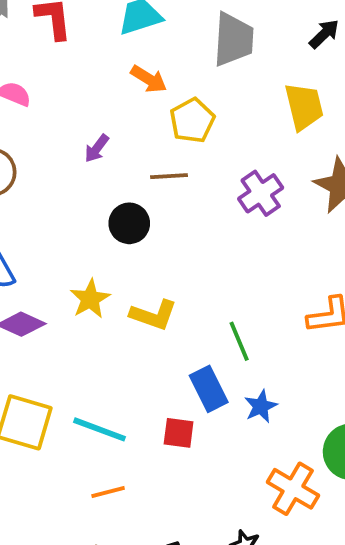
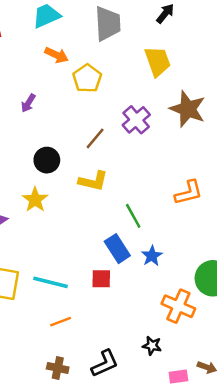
brown line: (169, 176) -> (95, 138), moved, turned -40
black circle: (129, 223) -> (47, 160), moved
yellow L-shape: (154, 315) -> (93, 181), moved

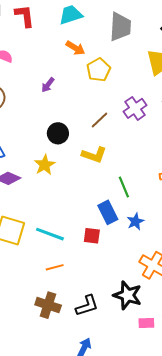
black star: (152, 346) -> (127, 295), size x1.8
brown cross: (58, 368) -> (48, 305), size x1.4

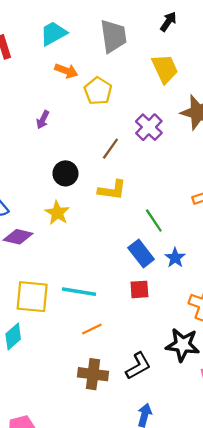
red square: (92, 236) -> (139, 289), moved

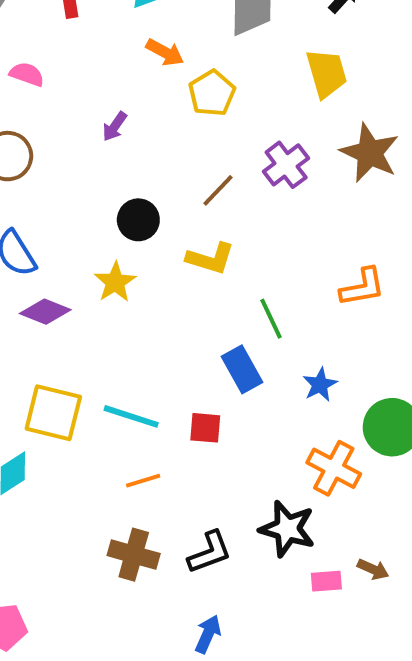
blue star: (175, 258) -> (320, 385), moved
red square: (139, 289) -> (205, 428), moved

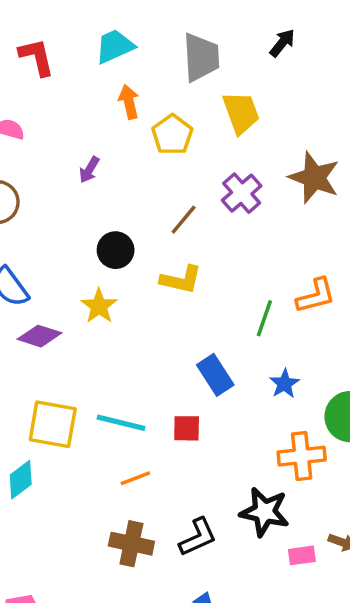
orange arrow: (165, 52) -> (129, 102), turned -128
yellow trapezoid: (327, 73) -> (241, 113), moved
green line: (271, 319) -> (264, 318), moved, turned 48
orange cross: (334, 468) -> (302, 456), turned -30

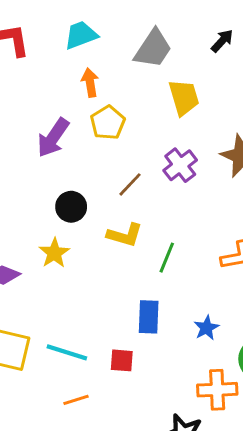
gray trapezoid: (201, 57) -> (153, 49), turned 33
yellow pentagon: (172, 135) -> (108, 123), moved
purple arrow: (89, 170) -> (53, 138), size x1.8
green line: (264, 318) -> (167, 258), moved
blue rectangle: (215, 375) -> (149, 317), turned 32

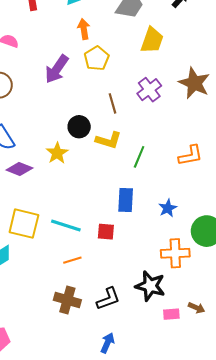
yellow trapezoid: (184, 97) -> (152, 40), turned 36
brown line: (130, 184) -> (113, 103), turned -60
black circle: (71, 207) -> (79, 127), moved

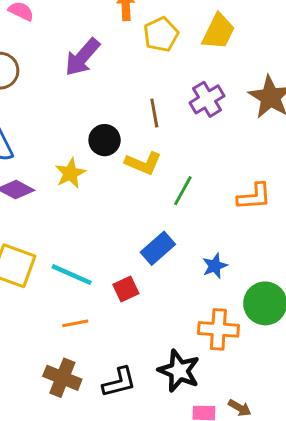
yellow pentagon: (97, 58) -> (161, 34), moved
blue rectangle: (126, 200) -> (158, 248), turned 40
red square: (106, 232) -> (126, 289), turned -36

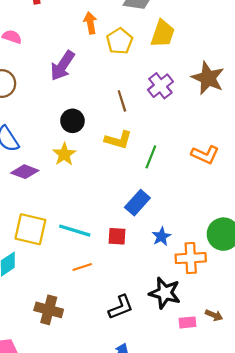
black circle: (105, 140) -> (72, 121), moved
orange L-shape: (254, 197) -> (205, 155), turned 36
blue star: (215, 266) -> (161, 236), moved
red square: (126, 289) -> (117, 236), turned 36
brown cross: (62, 378) -> (49, 310), moved

